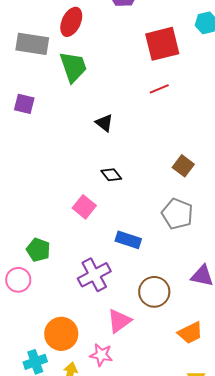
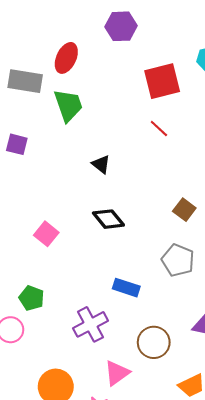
red line: (159, 89) -> (159, 129), turned 66
black diamond: (111, 175) -> (108, 219), size x1.4
pink square: (84, 207) -> (46, 234), moved

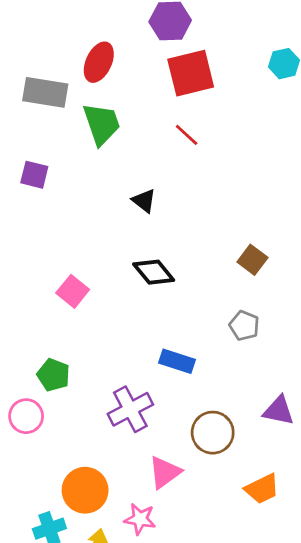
red square: (162, 81) -> (191, 73), moved
red line: (159, 129) -> (187, 135), moved
gray pentagon: (178, 260) -> (244, 326), size x0.7

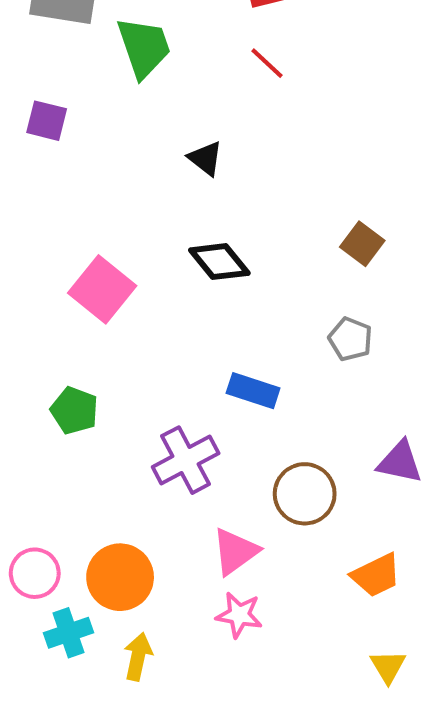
pink square: (73, 291) -> (102, 289), size x1.4
pink circle: (26, 416) -> (35, 573), moved
pink star: (140, 519) -> (239, 615), moved

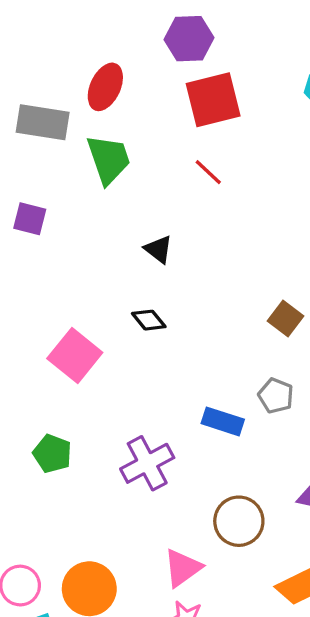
black diamond: (219, 262) -> (149, 320), moved, size x0.7
blue rectangle: (253, 391) -> (223, 421), moved
purple cross: (186, 460) -> (147, 463), moved

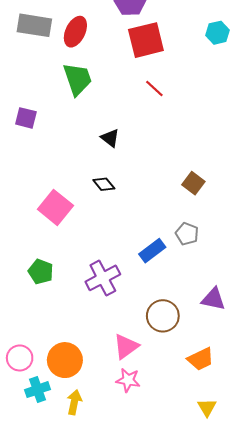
gray rectangle: (43, 122) -> (34, 25), moved
red line: (208, 172) -> (154, 88), moved
blue rectangle: (223, 421) -> (152, 251), turned -55

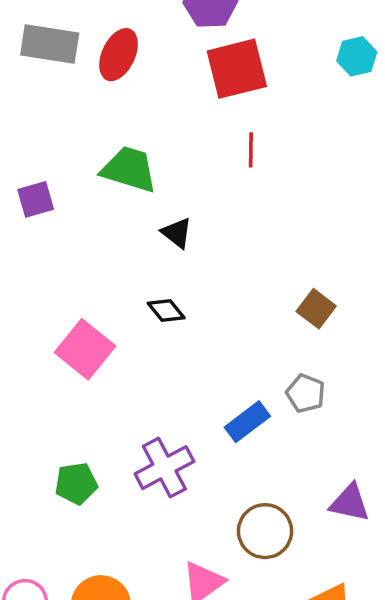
green trapezoid: (78, 79) -> (129, 169), moved, turned -54
red line: (154, 88) -> (251, 150), turned 48
purple square: (26, 118) -> (36, 199), turned -30
green pentagon: (41, 272) -> (76, 483), moved, turned -30

